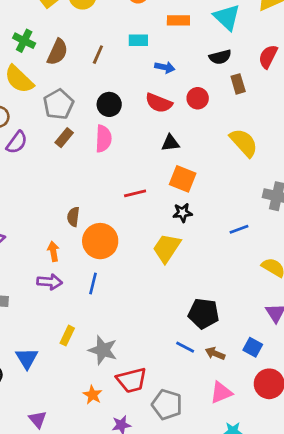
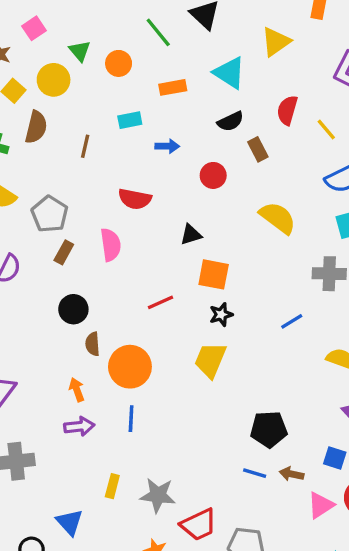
brown semicircle: (57, 52) -> (36, 127), moved
red semicircle: (159, 103) -> (135, 199), moved
black circle: (109, 104) -> (73, 309), moved
pink triangle: (221, 393) -> (321, 505), moved

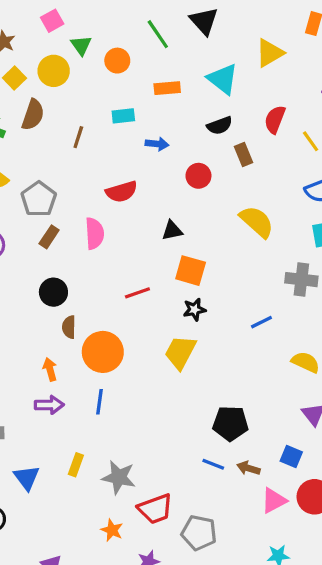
pink square: (34, 28) -> (52, 21), moved
red semicircle: (135, 199) -> (122, 192), turned -32
blue triangle: (69, 522) -> (27, 478), moved

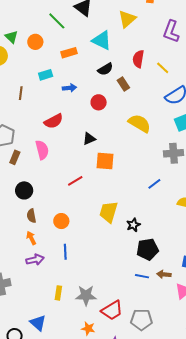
black star: (194, 310) -> (133, 225), moved
brown semicircle: (69, 327) -> (31, 216), moved
orange circle: (103, 352) -> (61, 221), size x0.6
blue triangle: (27, 478) -> (38, 323), moved

